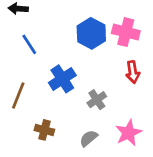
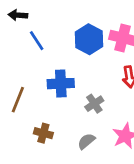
blue line: (29, 44) -> (37, 41), moved
blue cross: (62, 79) -> (61, 84), turned 30

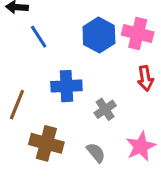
brown cross: (43, 133) -> (46, 143), size x1.5
gray semicircle: (86, 141) -> (96, 153), turned 90

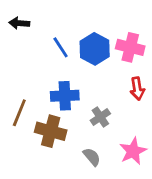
blue line: (39, 37) -> (61, 47), moved
brown cross: (46, 143) -> (51, 131), moved

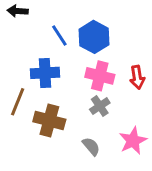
pink cross: (130, 47) -> (100, 76), moved
blue cross: (65, 96) -> (45, 73), moved

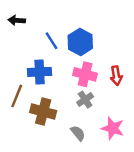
pink star: (133, 141) -> (113, 128), turned -30

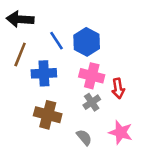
black arrow: (17, 20) -> (20, 19), size x1.5
red arrow: (116, 76) -> (118, 88), moved
brown line: (17, 96) -> (20, 54), moved

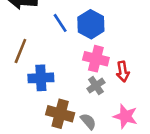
brown line: (20, 54) -> (20, 51), moved
blue cross: (44, 73) -> (41, 78), moved
brown cross: (48, 115) -> (60, 114), moved

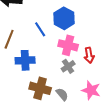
blue line: (60, 23) -> (40, 29), moved

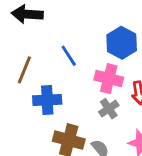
blue hexagon: (64, 18) -> (122, 43), moved

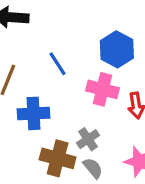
gray cross: (109, 109) -> (88, 139), moved

